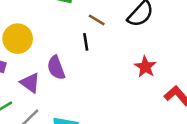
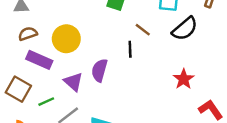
purple semicircle: (56, 68) -> (99, 70), turned 30

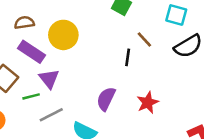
purple semicircle: (99, 70) -> (106, 99), moved
red star: (184, 79) -> (148, 103), moved
purple triangle: (73, 82) -> (49, 79), moved

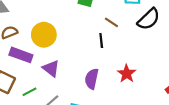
purple triangle: (49, 79) -> (51, 68), moved

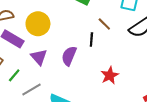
purple semicircle: (92, 79) -> (69, 56), moved
green line: (30, 92) -> (14, 75), turned -32

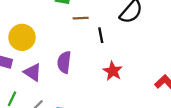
brown line: (104, 24) -> (81, 18), moved, turned -32
black line: (91, 39) -> (101, 35), moved

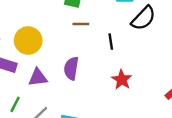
brown line: (81, 18) -> (81, 24), moved
purple triangle: (33, 72) -> (38, 77), turned -42

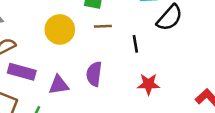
yellow circle: (28, 41) -> (60, 29), moved
red star: (122, 80) -> (148, 84), turned -30

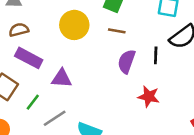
black line: (135, 44) -> (156, 55), moved
purple semicircle: (94, 74) -> (127, 61), moved

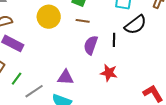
purple triangle: (62, 78) -> (66, 77), moved

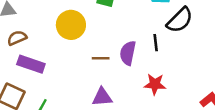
brown line: (83, 21) -> (101, 58), moved

